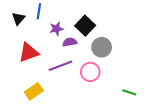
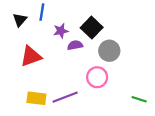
purple line: (60, 66) -> (65, 97), moved
yellow rectangle: (34, 91) -> (36, 98), turned 42

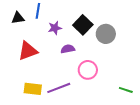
black triangle: (20, 20) -> (18, 18), turned 40
purple semicircle: (75, 45) -> (68, 49), moved
gray circle: (109, 51) -> (106, 34), moved

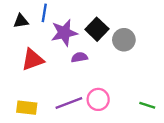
purple star: (55, 28) -> (64, 33), size x1.6
pink circle: (88, 70) -> (98, 99), moved
yellow rectangle: (33, 89) -> (27, 108), moved

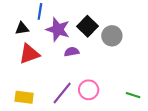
black triangle: (21, 21) -> (22, 28), moved
purple star: (64, 33) -> (58, 29), turned 30
purple line: (69, 103) -> (62, 93), turned -30

